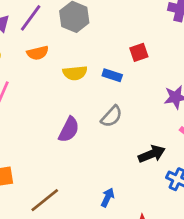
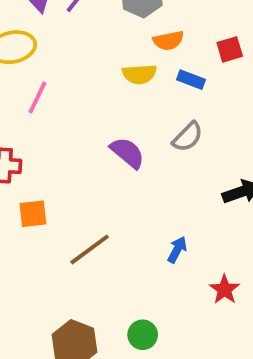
orange semicircle: (38, 53) -> (168, 41), moved
purple semicircle: (69, 130) -> (127, 153), turned -80

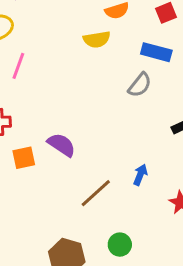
blue rectangle: (191, 80) -> (156, 52), moved, size x1.4
purple semicircle: (127, 153) -> (62, 145), moved
brown line: (90, 249) -> (96, 193), moved

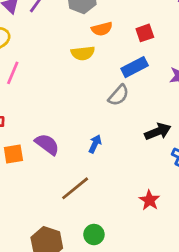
blue rectangle: (156, 52) -> (135, 67), turned -45
blue arrow: (140, 175) -> (95, 144), moved

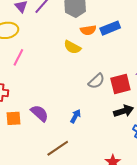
red square: (145, 33) -> (120, 84), moved, size x1.5
yellow semicircle: (83, 53) -> (72, 47), turned 30
blue rectangle: (135, 67) -> (110, 28), moved

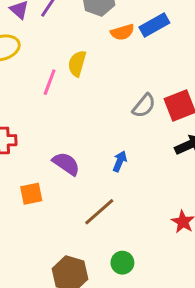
yellow semicircle: (72, 47) -> (77, 64), moved, turned 84
pink line: (18, 57) -> (50, 82), moved
orange square: (14, 118) -> (31, 194), moved

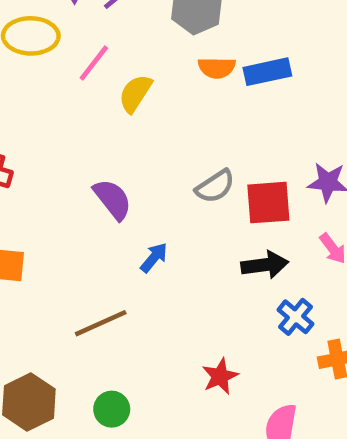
pink line: (50, 82) -> (94, 63), moved
purple semicircle: (66, 164) -> (113, 199), moved

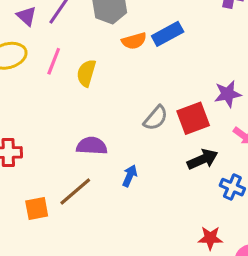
purple semicircle: (113, 199) -> (92, 146), turned -32
brown line: (101, 323) -> (75, 191), moved
red star: (220, 376) -> (210, 238), moved, turned -30

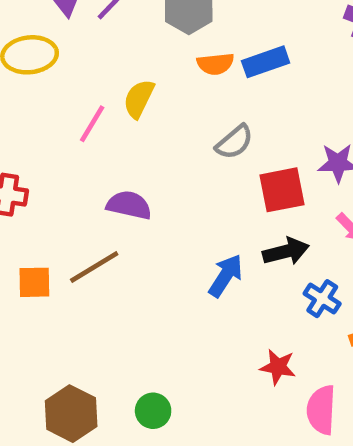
pink line: (54, 61) -> (92, 124), moved
gray semicircle: (156, 118) -> (234, 142), moved
blue arrow: (130, 176) -> (226, 276), moved, size x1.4

